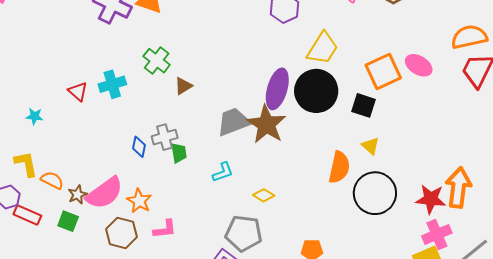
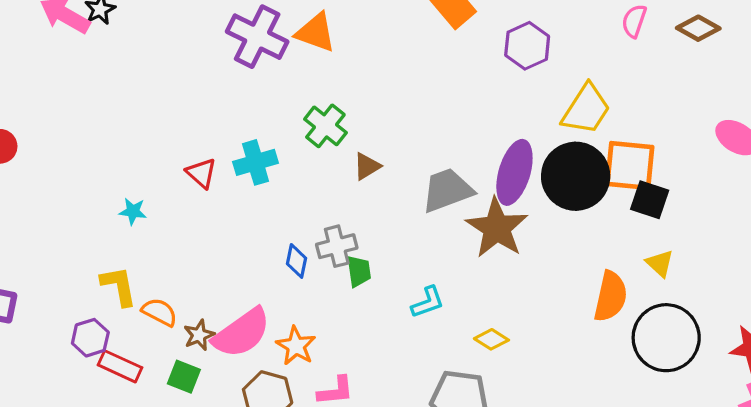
orange square: (383, 71) -> (630, 165), moved, turned 30
gray trapezoid: (233, 122) -> (447, 190), moved

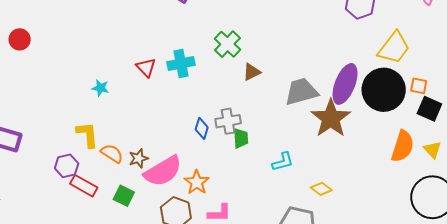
orange square: (630, 165) -> (419, 86), size x0.5
orange semicircle: (611, 296) -> (403, 146), moved
brown star: (199, 335) -> (139, 158), moved

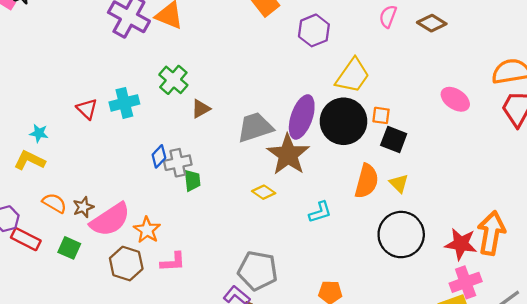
blue diamond: (202, 128) -> (159, 156), moved, turned 30
yellow L-shape: (87, 135) -> (30, 160), moved, turned -56
cyan L-shape: (283, 162) -> (320, 212), moved
yellow diamond: (321, 189) -> (264, 192), moved

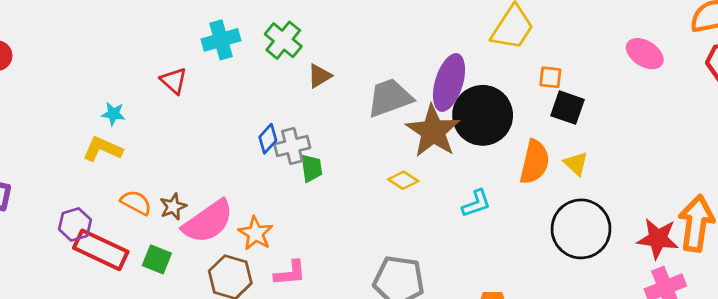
cyan cross: (124, 103) -> (221, 40), moved
black circle: (344, 121) -> (483, 115), moved
red rectangle: (26, 239) -> (101, 250), size x1.4

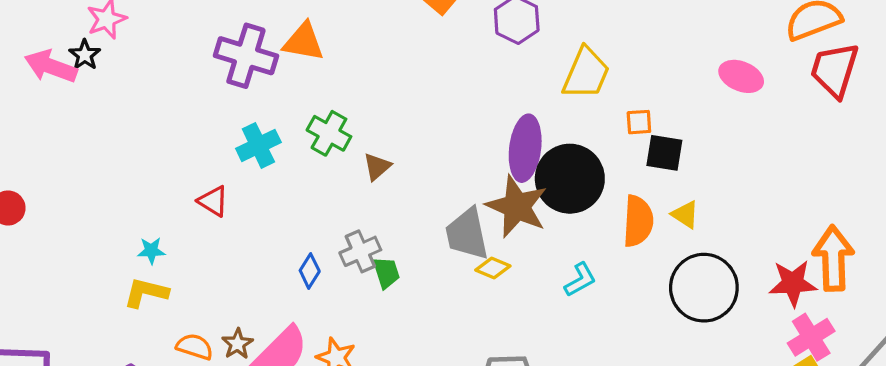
gray trapezoid: (390, 98) -> (467, 234), moved, turned -72
blue diamond: (268, 139) -> (310, 271), moved

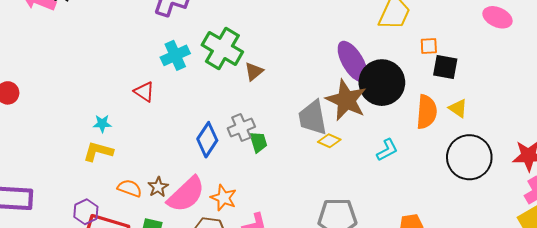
green cross: (329, 133) -> (222, 48), size x1.4
purple ellipse: (525, 148) -> (353, 62), turned -39
blue diamond: (310, 271) -> (207, 140), size x1.5

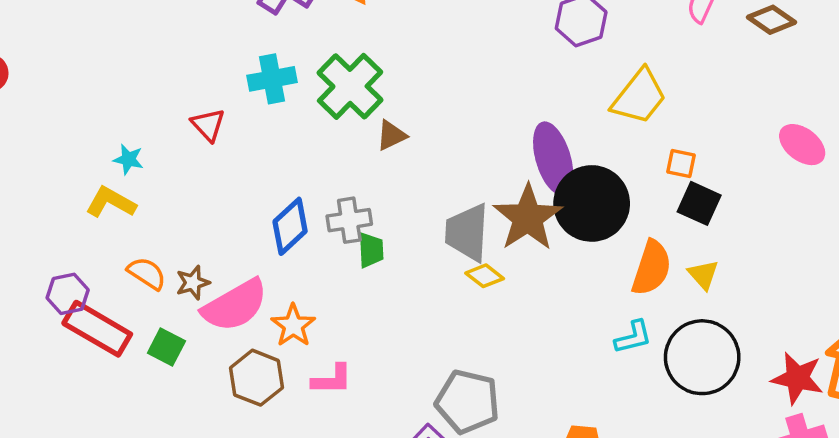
cyan L-shape: (387, 150) -> (633, 337), moved

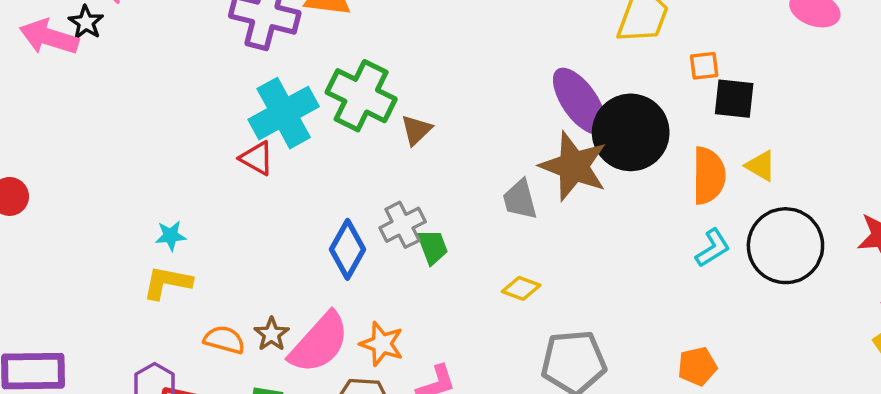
cyan cross: (272, 79) -> (284, 113), size x1.4
red triangle: (208, 125) -> (257, 158), moved
gray trapezoid: (467, 232) -> (520, 199), size x0.7
yellow diamond: (485, 276) -> (521, 288), moved

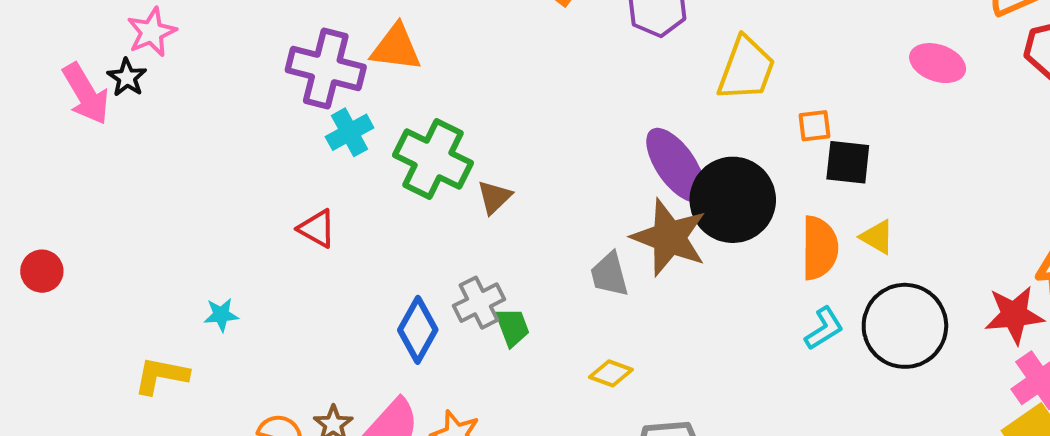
pink arrow: (49, 37) -> (86, 94), turned -138
cyan cross: (284, 113) -> (350, 132), moved, size x0.6
yellow L-shape: (167, 283) -> (161, 376), moved

